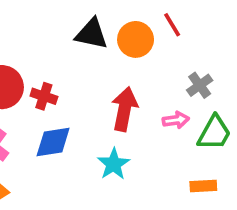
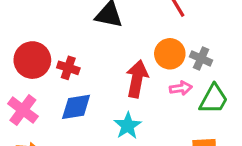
orange circle: (136, 39) -> (170, 54), moved
gray cross: (200, 85) -> (201, 58), turned -30

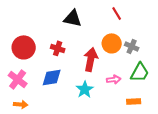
red cross: (68, 68) -> (58, 48), moved
pink arrow: (181, 88) -> (114, 79), moved

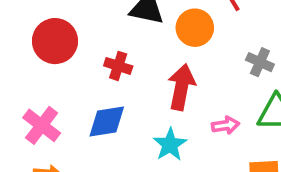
orange circle: (112, 43) -> (195, 28), moved
red circle: (24, 47) -> (55, 41), moved

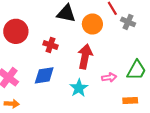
gray cross: (260, 62) -> (128, 22), moved

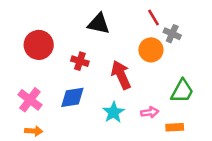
orange circle: (92, 24) -> (151, 50), moved
red arrow: (85, 57) -> (121, 75), turned -35
pink arrow: (109, 77) -> (150, 112), moved

